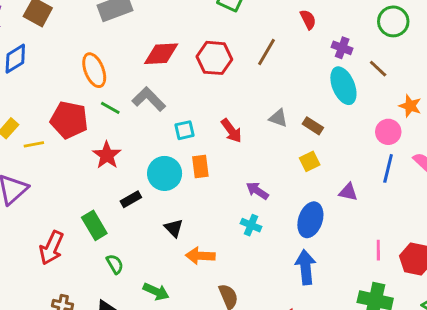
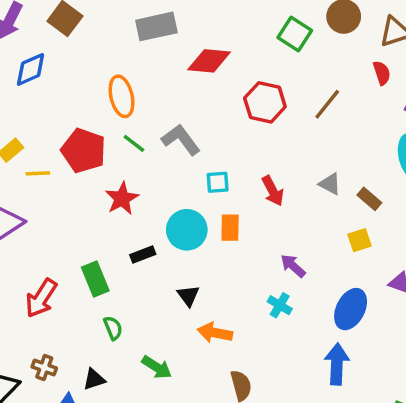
red diamond: (161, 54) -> (209, 61), moved

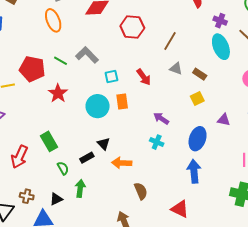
orange ellipse: (122, 96) -> (53, 20), moved
brown line: (327, 104) -> (170, 41), moved
black rectangle: (143, 254) -> (87, 158), moved
green arrow: (157, 367) -> (80, 188), moved, turned -108

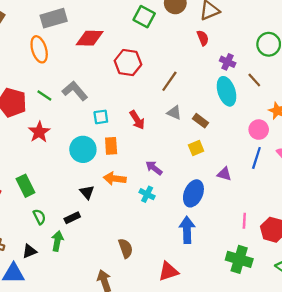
black rectangle: (87, 158) -> (72, 218), moved
orange arrow: (122, 163) -> (115, 179), moved
red triangle: (180, 209) -> (168, 271), turned -48

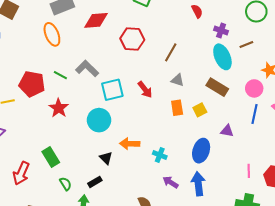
brown line: (254, 80) -> (246, 45), turned -64
cyan square: (101, 117) -> (112, 90), size x1.6
brown rectangle: (201, 121) -> (217, 87), moved, size x1.5
orange rectangle: (111, 146) -> (177, 108), moved
purple arrow: (154, 168) -> (171, 182), moved

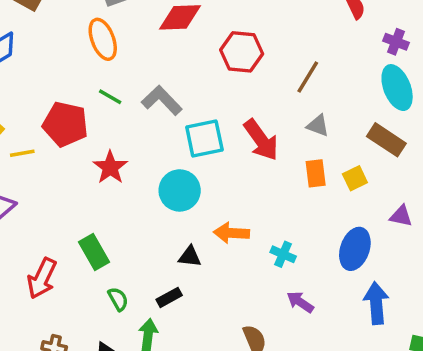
green line: (60, 75) -> (110, 97), moved
red arrow: (145, 90) -> (261, 140), size x1.4
black triangle: (106, 158) -> (190, 257), turned -40
blue arrow: (198, 184) -> (376, 303), moved

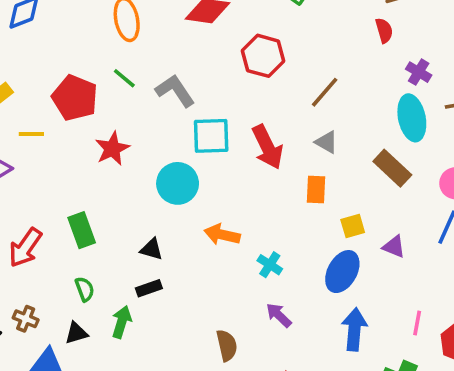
yellow line: (22, 153) -> (31, 134), moved
yellow square: (355, 178) -> (353, 226), moved
black triangle: (190, 257) -> (152, 249), moved
green semicircle: (118, 299) -> (85, 289), moved

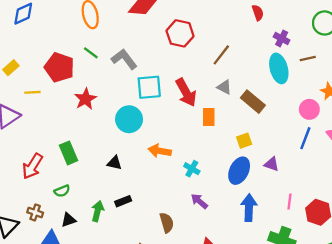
brown rectangle: (392, 168) -> (253, 102), moved
orange rectangle: (316, 190) -> (209, 117), moved
purple triangle: (394, 247) -> (272, 164), moved
black rectangle: (149, 288) -> (123, 201), moved
green semicircle: (85, 289) -> (62, 191), moved, turned 91

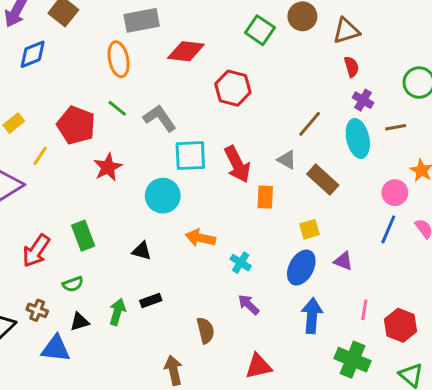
red semicircle: (258, 13) -> (352, 67), moved
brown line: (221, 55) -> (310, 124), moved
yellow line: (32, 92) -> (40, 156), turned -56

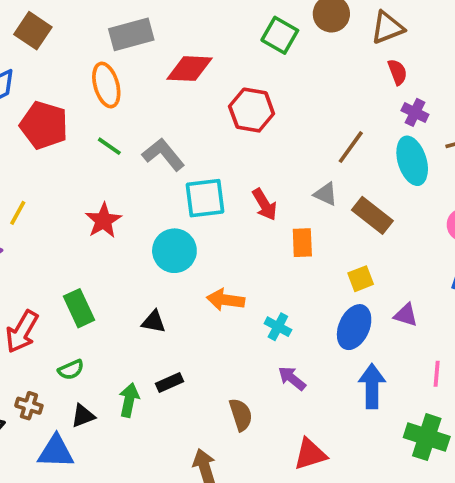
red pentagon: (76, 125) -> (44, 125), moved
red arrow: (237, 164) -> (265, 204), size x0.7

